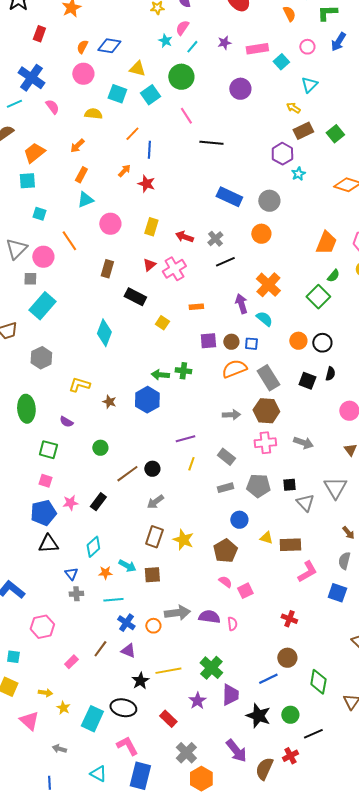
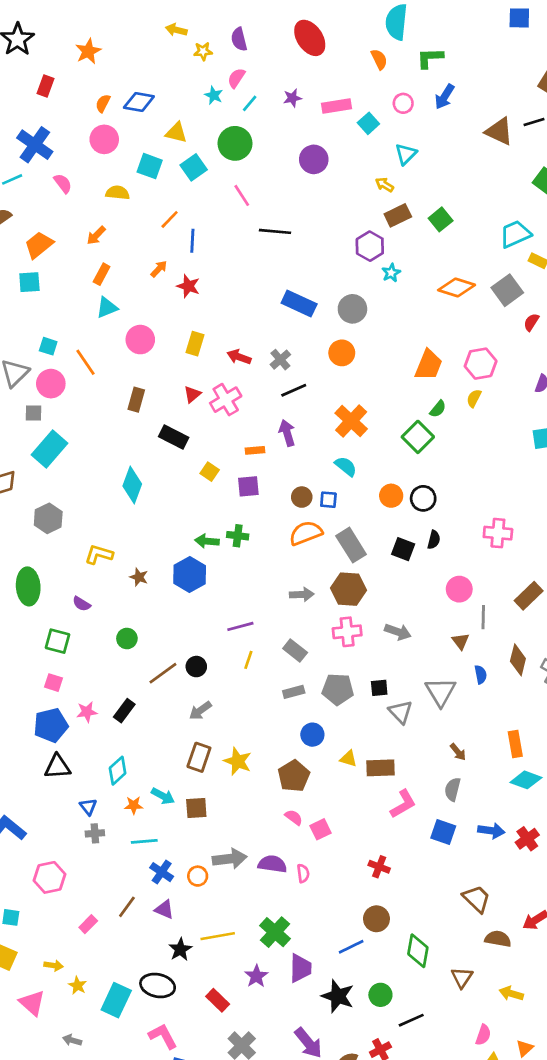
cyan square: (39, 214) -> (48, 346), moved
purple arrow: (241, 304) -> (287, 433), moved
purple square: (208, 341) -> (248, 486), moved

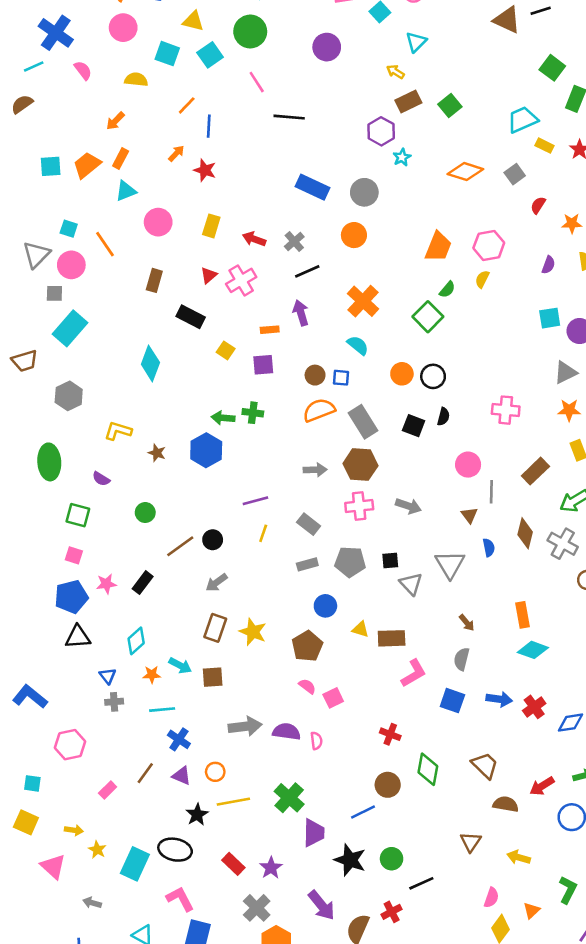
orange trapezoid: (39, 245) -> (87, 165), moved
gray square: (507, 290) -> (515, 174), size x0.7
orange circle: (198, 876) -> (215, 772), moved
green diamond: (418, 951) -> (428, 769), moved
purple star: (256, 976) -> (271, 868), moved

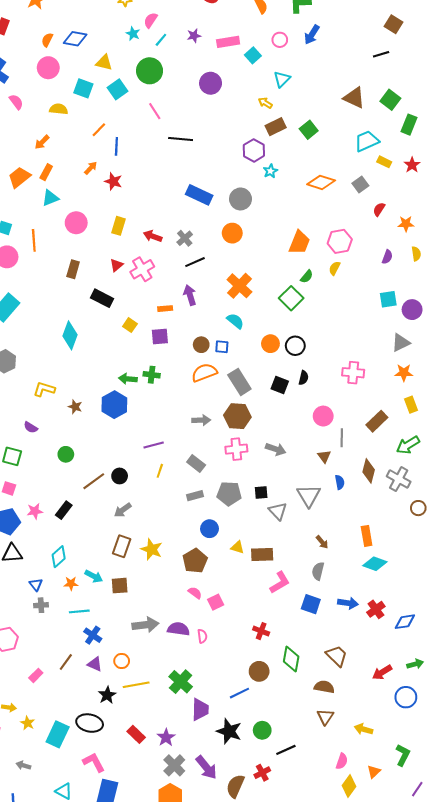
brown triangle: (507, 20) -> (354, 98), moved
orange line: (105, 244) -> (34, 240), turned 30
brown semicircle: (506, 804) -> (324, 687), moved
gray cross: (257, 908) -> (174, 765), moved

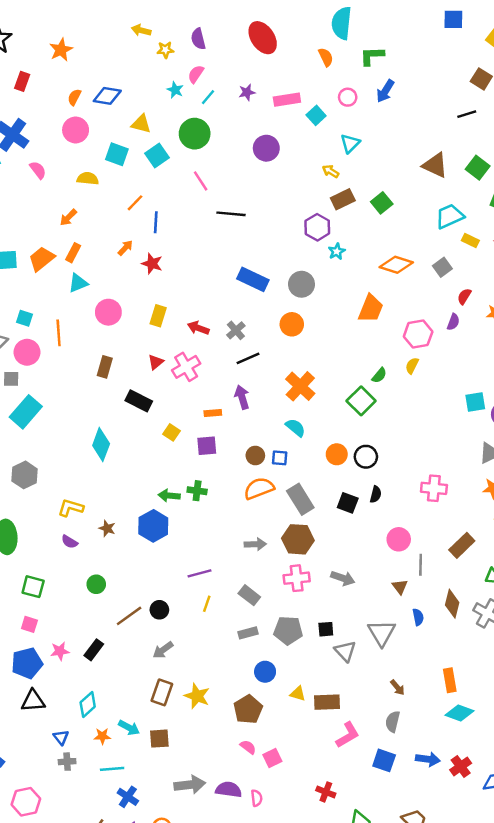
orange trapezoid: (299, 242) -> (371, 309), moved
purple semicircle: (387, 257) -> (453, 322), moved
purple semicircle: (31, 427) -> (69, 542), moved

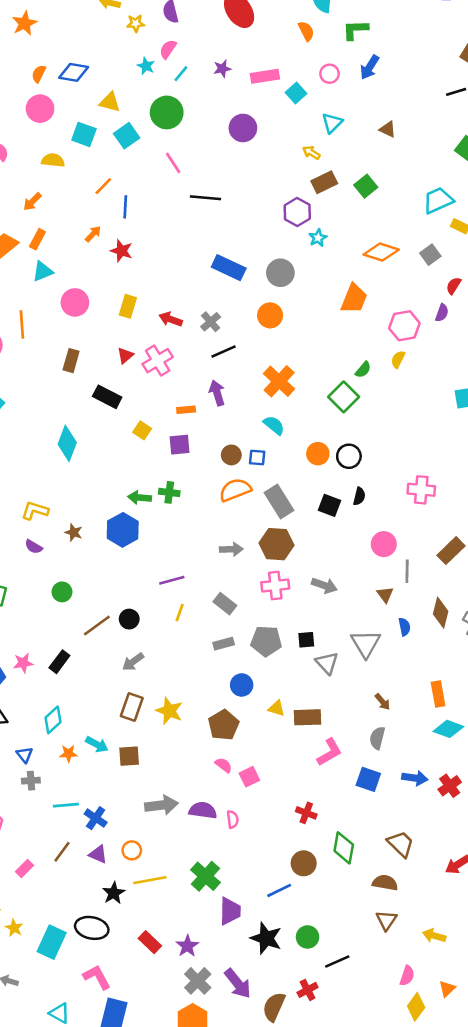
brown triangle: (435, 165) -> (388, 129), moved, size x0.6
cyan line: (112, 769) -> (66, 805), moved

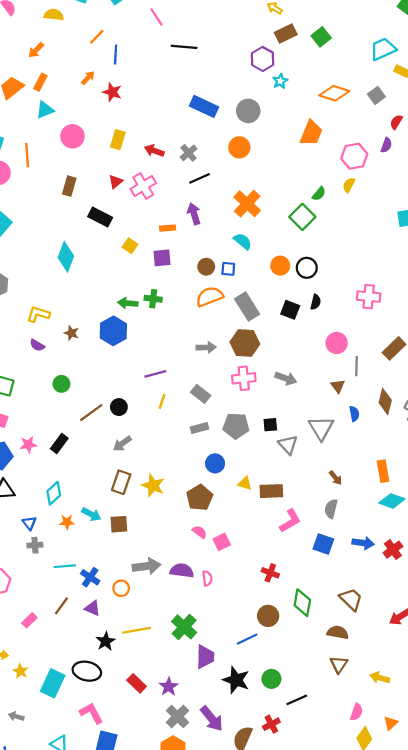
orange circle: (132, 850) -> (121, 588), moved

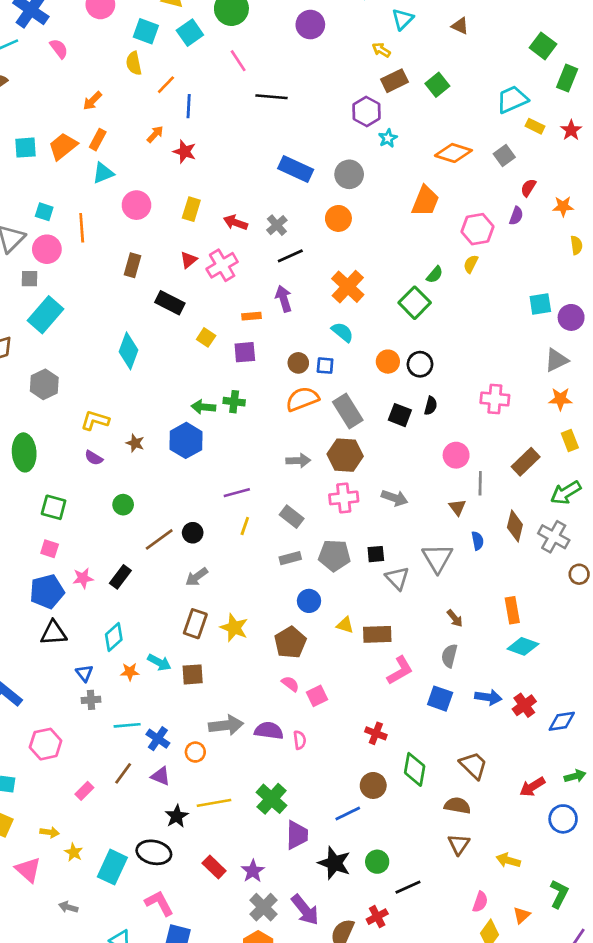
yellow semicircle: (54, 15) -> (134, 63), moved, turned -108

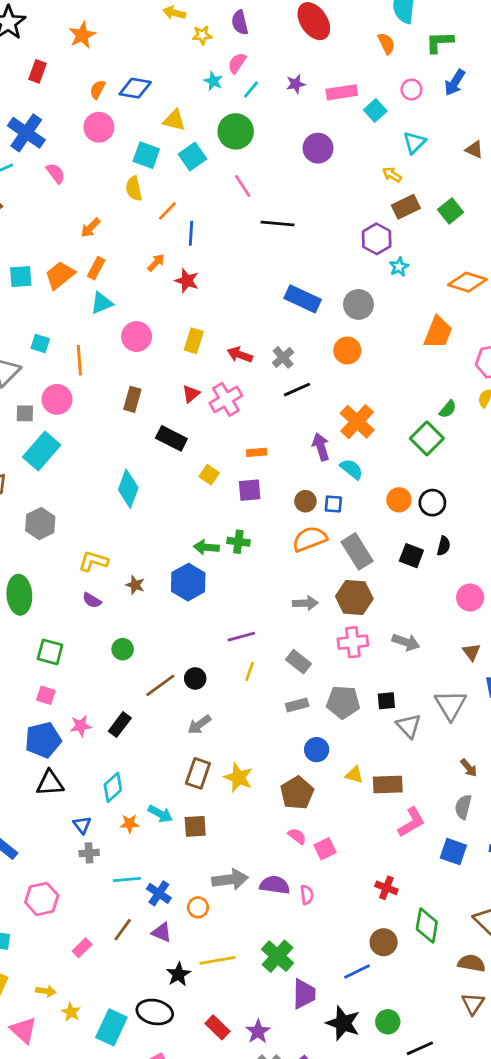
pink circle: (47, 249) -> (57, 399), moved
purple arrow: (284, 299) -> (321, 447), moved

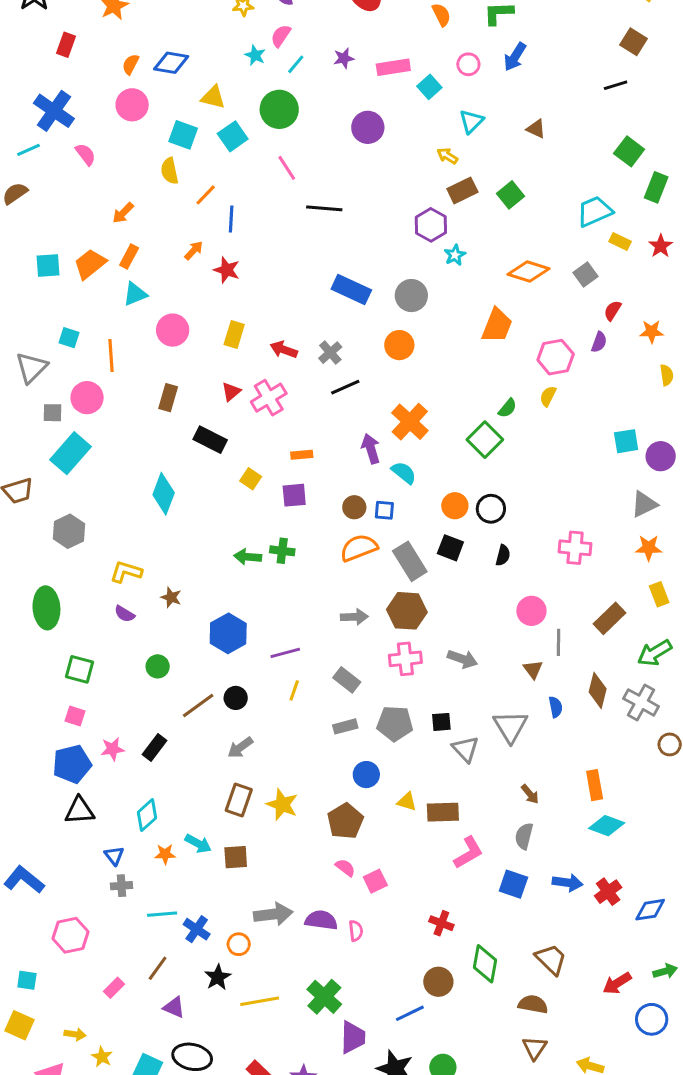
black square: (411, 556) -> (450, 548), moved
blue hexagon: (188, 582) -> (228, 633), moved
purple triangle: (162, 932) -> (174, 1007), moved
black star: (178, 974) -> (218, 977), moved

